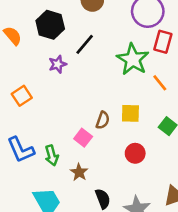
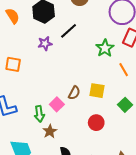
green star: (133, 59) -> (105, 48), size x0.7
orange square: (22, 96) -> (13, 64), turned 35
green arrow: (52, 155) -> (39, 114), moved

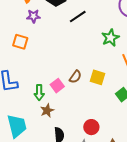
purple star: (45, 43) -> (33, 16), moved
red circle: (96, 123) -> (91, 127), moved

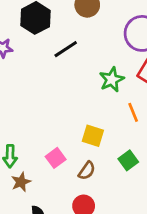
brown semicircle: (75, 77) -> (87, 171), moved
pink square: (57, 86) -> (56, 158), moved

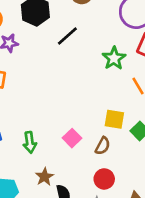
yellow square: (93, 136) -> (114, 119), moved
brown star: (21, 182) -> (45, 177), moved

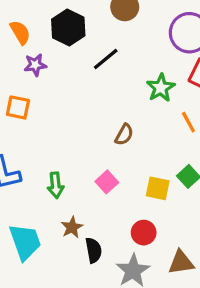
yellow square: (114, 119) -> (158, 188), moved
brown semicircle: (103, 146) -> (124, 135), moved

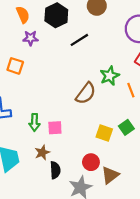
green star: (161, 88) -> (110, 76), moved
brown semicircle: (124, 135) -> (86, 93), size x1.5
pink square: (107, 182) -> (55, 128), moved, turned 32
brown triangle: (181, 262) -> (110, 175), moved, turned -36

